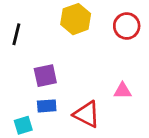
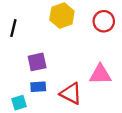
pink triangle: (123, 91) -> (100, 74), size x1.5

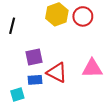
red circle: (104, 21) -> (83, 16), moved
red triangle: (71, 94) -> (57, 73), moved

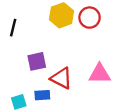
blue rectangle: (35, 80) -> (42, 95), moved

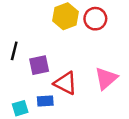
black line: (13, 28) -> (14, 51), moved
pink triangle: (100, 74) -> (106, 78), turned -40

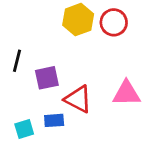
pink triangle: (106, 78) -> (127, 93), turned 40

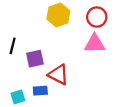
red circle: (114, 22) -> (97, 17), moved
pink triangle: (127, 93) -> (95, 44), moved

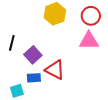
purple square: (35, 59) -> (33, 55), turned -30
blue rectangle: (40, 91) -> (34, 78), moved

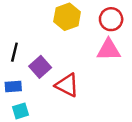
blue rectangle: (34, 78) -> (13, 86), moved

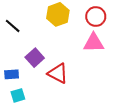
black line: (14, 52) -> (13, 26), moved, turned -63

